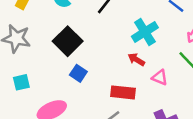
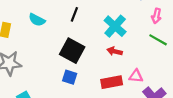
black square: (68, 41) -> (72, 51), moved
pink triangle: (160, 77) -> (136, 76), moved

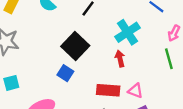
green line: (158, 40) -> (169, 59), turned 30
red arrow: (115, 51) -> (120, 59), turned 48

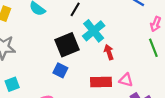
cyan cross: (128, 32) -> (94, 31), moved
black square: (75, 46) -> (67, 45), turned 30

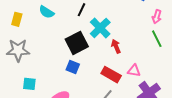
red rectangle: (101, 82) -> (111, 75), turned 36
cyan square: (12, 84) -> (29, 84), turned 32

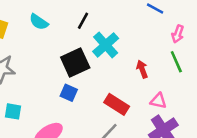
red arrow: (116, 46) -> (142, 69), moved
pink triangle: (134, 71) -> (158, 101), moved

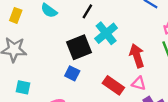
red arrow: (142, 69) -> (137, 56), size x1.5
pink triangle: (158, 101) -> (139, 83), moved

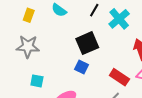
cyan cross: (106, 33) -> (119, 19), moved

